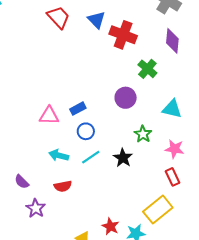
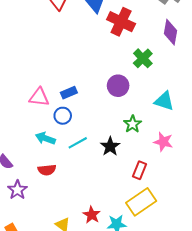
blue circle: (86, 131) -> (63, 116), moved
red rectangle: (173, 177) -> (140, 170), moved, turned 42

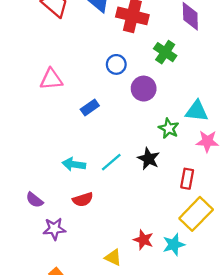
pink triangle: (39, 97) -> (51, 79), moved
cyan triangle: (164, 101) -> (197, 111), moved
blue circle: (63, 116) -> (116, 64), moved
purple star: (17, 190) -> (54, 229), turned -30

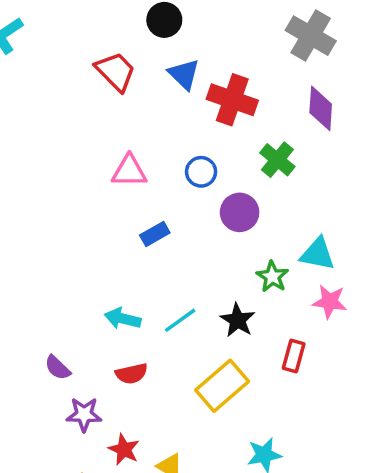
pink triangle: (51, 79) -> (129, 171), moved
yellow rectangle: (196, 214) -> (222, 386), moved
red star: (143, 240) -> (124, 450), moved

